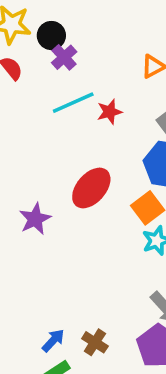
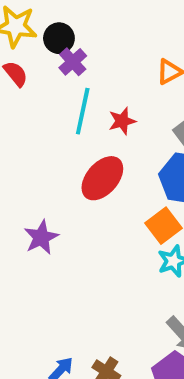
cyan line: (73, 103) -> (83, 111), turned -54
red ellipse: (91, 188) -> (102, 178), moved

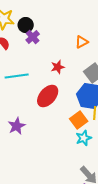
cyan line: (83, 111) -> (17, 76), moved, turned 70

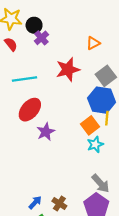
red star: (58, 67) -> (68, 70), size x1.6
red ellipse: (48, 96) -> (30, 110), moved
purple star: (17, 126) -> (46, 132), moved

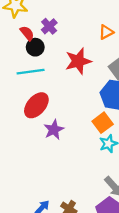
black circle: (34, 25) -> (35, 47), moved
red semicircle: (11, 44) -> (27, 33), moved

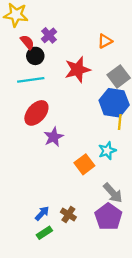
orange square: (103, 123) -> (84, 164), moved

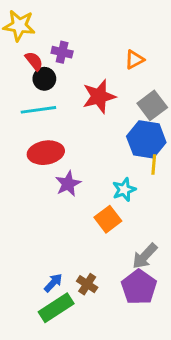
purple cross: (49, 35) -> (62, 52), turned -35
red ellipse: (36, 113) -> (46, 153), turned 40
cyan star: (107, 151) -> (124, 190), moved
gray arrow: (113, 193) -> (145, 256), turned 85
green rectangle: (44, 233) -> (56, 308), size x1.6

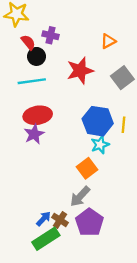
blue hexagon: (146, 139) -> (98, 121), moved
purple star: (68, 184) -> (34, 134), moved
gray arrow: (145, 256) -> (80, 196), moved
brown cross: (87, 284) -> (60, 220), moved
purple pentagon: (139, 287) -> (89, 222), moved

